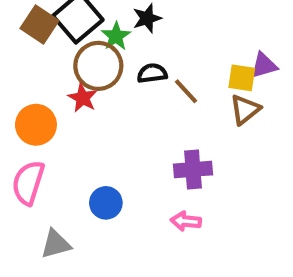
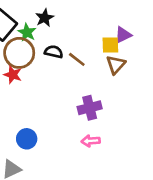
black semicircle: (152, 73) -> (54, 52), turned 30
blue circle: (106, 203) -> (27, 139), moved

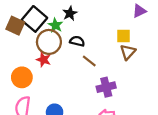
purple triangle: (123, 35) -> (139, 11), moved
brown line: (77, 59) -> (89, 61), moved

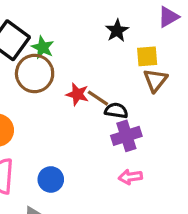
black star: (70, 13) -> (117, 31), moved
black semicircle: (77, 41) -> (116, 111), moved
red star: (44, 60) -> (77, 94), moved

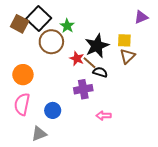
black star: (117, 31) -> (97, 46), moved, size x1.6
green star: (43, 47) -> (67, 26), moved
purple cross: (126, 136) -> (83, 89), moved

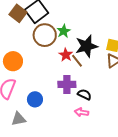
green star: (67, 26) -> (64, 31), moved
black semicircle: (100, 72) -> (84, 94), moved

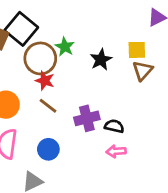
black star: (86, 46) -> (101, 60), size x0.7
red star: (66, 55) -> (45, 81), moved
brown line: (77, 61) -> (48, 106), moved

